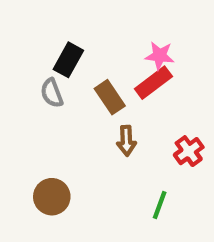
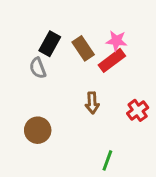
brown rectangle: (110, 97) -> (83, 48), moved
brown circle: (52, 197) -> (38, 130), moved
green line: (160, 205) -> (107, 160), moved

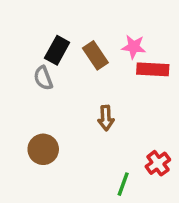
red rectangle: (112, 60) -> (153, 69), moved, turned 40
red cross: (138, 110) -> (158, 163), moved

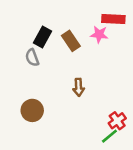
red rectangle: (153, 69) -> (113, 19), moved
green line: (123, 184) -> (109, 136), moved, turned 30

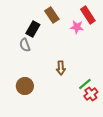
red rectangle: (113, 19) -> (88, 15), turned 54
brown rectangle: (71, 41) -> (52, 15), moved
green line: (109, 136) -> (85, 84), moved

